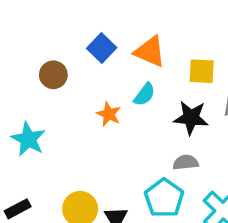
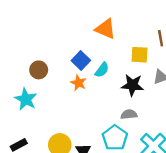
blue square: (102, 48) -> (81, 61), moved
orange triangle: (150, 52) -> (105, 29), moved
brown circle: (53, 75) -> (39, 70), moved

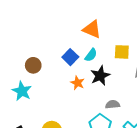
cyan semicircle: (102, 70) -> (91, 55), moved
orange star: (79, 83) -> (78, 83), moved
black star: (132, 85) -> (100, 76), moved, turned -30

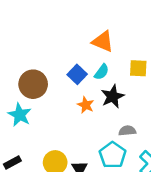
brown circle: (33, 65) -> (33, 84), size x1.5

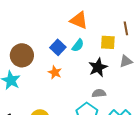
black star: (113, 96) -> (98, 67), moved
orange star: (86, 105) -> (55, 72), moved

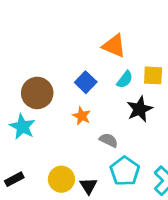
cyan semicircle: (78, 45) -> (125, 79), moved
gray semicircle: (99, 93) -> (109, 140), moved, turned 32

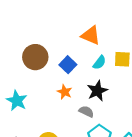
brown circle: (37, 93) -> (35, 57), moved
black star: (140, 109) -> (97, 91), moved

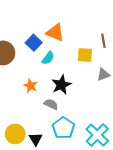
cyan semicircle: (99, 63) -> (48, 58), moved
blue square: (68, 65) -> (34, 43), moved

